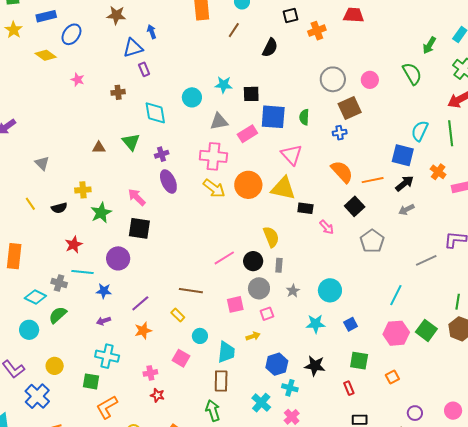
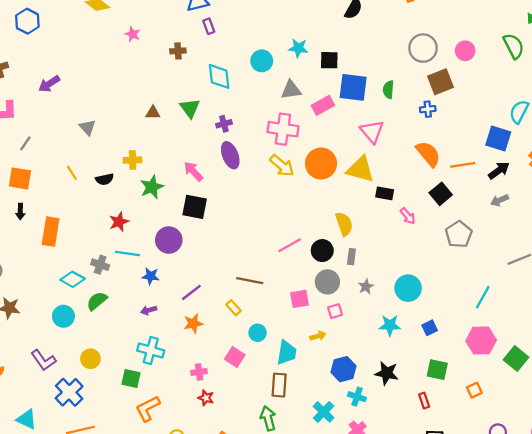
green square: (426, 330) -> (516, 359), moved

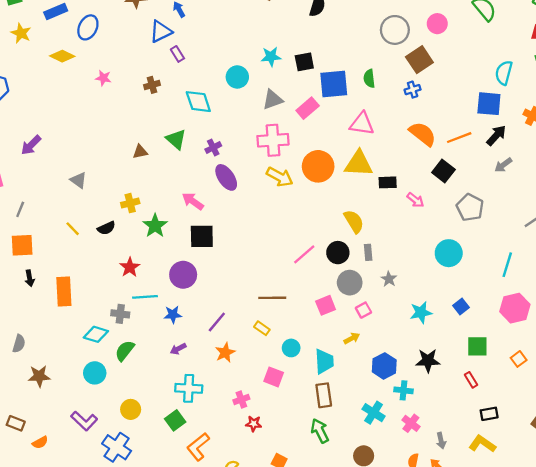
pink triangle: (372, 132) -> (362, 124), turned -30
cyan circle: (408, 288) -> (449, 253), moved
green square: (131, 378) -> (175, 420), turned -36

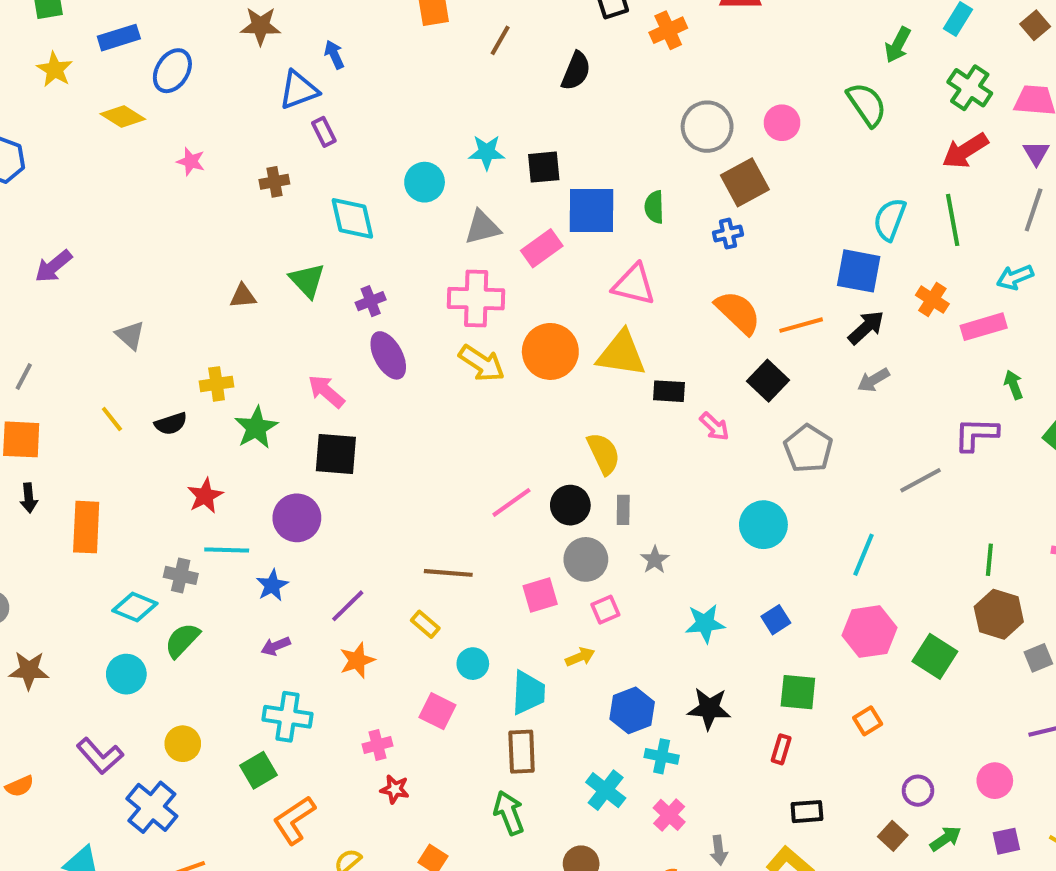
blue star: (173, 315) -> (272, 585), turned -30
red rectangle: (471, 380) -> (781, 749), turned 42

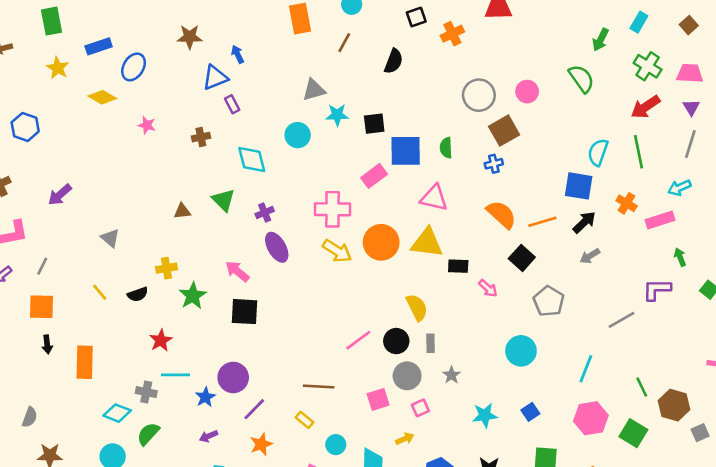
gray triangle: (482, 227) -> (314, 90), moved
purple circle: (297, 518) -> (233, 377), moved
green line: (989, 560) -> (642, 387), moved, turned -30

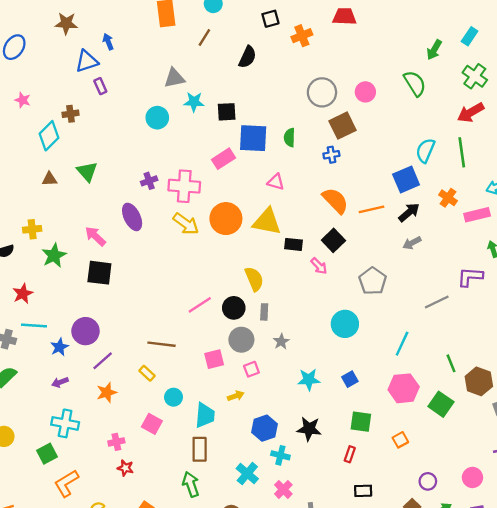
cyan diamond: (252, 159) -> (49, 136), moved, turned 56
blue square: (579, 186) -> (406, 179), turned -36
pink triangle: (434, 198) -> (276, 182), size x0.7
purple cross: (265, 213) -> (149, 181), moved
black square: (522, 258) -> (333, 240), moved

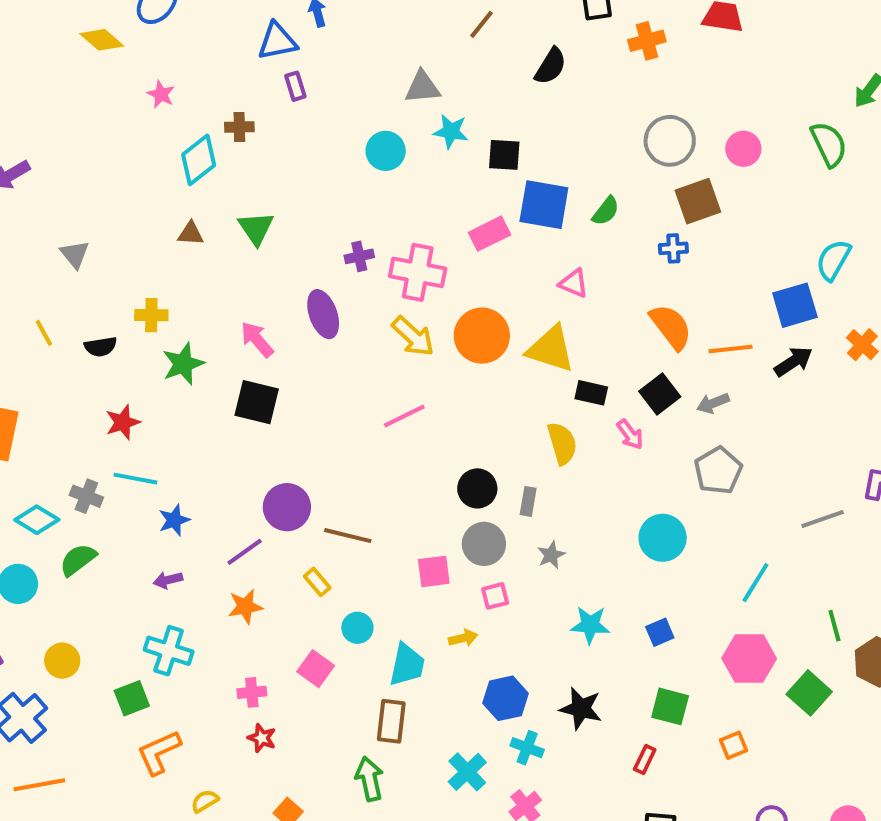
green semicircle: (290, 138) -> (606, 211), turned -150
gray arrow: (412, 243) -> (713, 403), moved
yellow semicircle: (254, 279) -> (562, 443), moved
pink line: (200, 305) -> (404, 416), moved
purple circle: (85, 331) -> (287, 507), moved

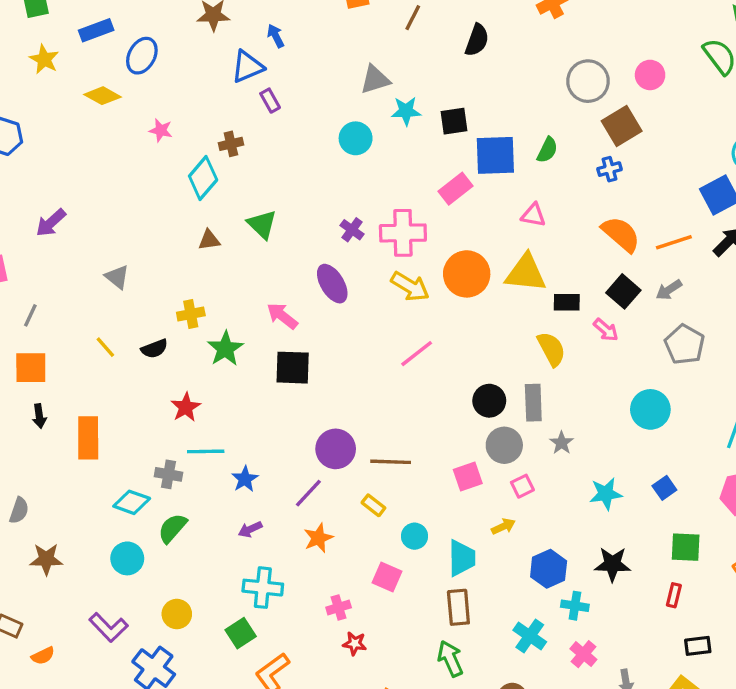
purple cross: (359, 256) -> (352, 230), turned -30
gray rectangle: (528, 501) -> (533, 403), size x1.5

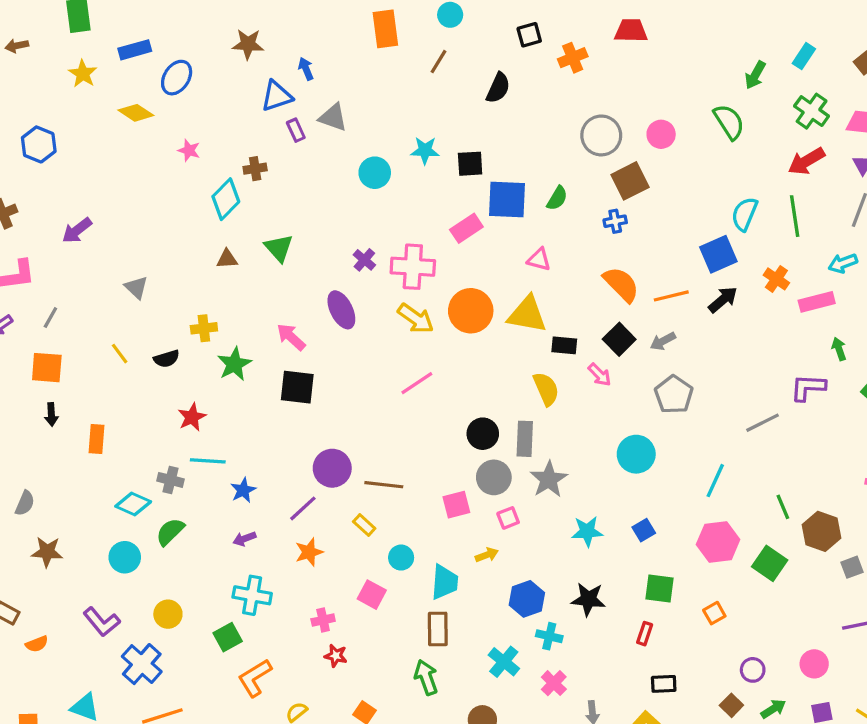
gray triangle: (375, 79) -> (333, 117), moved, turned 32
orange rectangle: (88, 438) -> (96, 439), size x0.7
gray star: (562, 443) -> (549, 479), size x1.6

